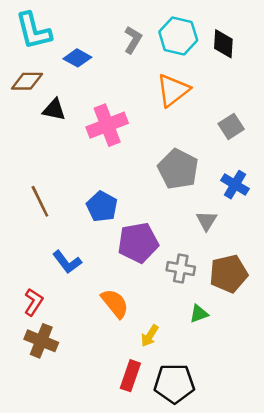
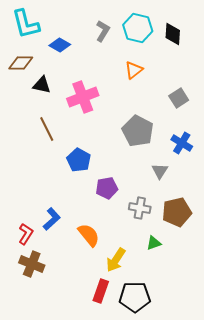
orange triangle: (173, 90) -> (134, 70), size x0.7
brown line: (40, 201) -> (47, 129), moved
purple pentagon: (138, 243) -> (107, 188), size x0.7
blue L-shape: (67, 262) -> (52, 219), moved, turned -95
yellow arrow: (150, 336) -> (116, 260), size x1.4

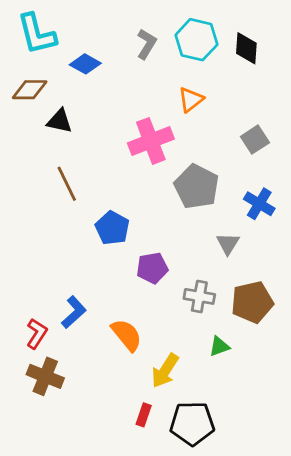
pink cross: (83, 97) -> (151, 141), moved
red rectangle: (101, 291) -> (144, 415), size x0.7

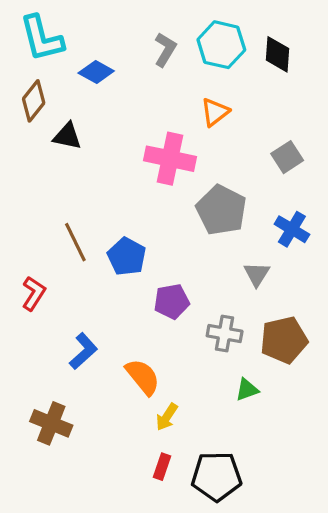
brown diamond: (30, 90) -> (34, 101), turned -52
pink cross: (151, 141) -> (170, 159), turned 33
brown line: (67, 184) -> (75, 242), moved
red L-shape: (37, 334) -> (34, 293), moved
yellow arrow: (165, 371) -> (167, 417), moved, size x0.7

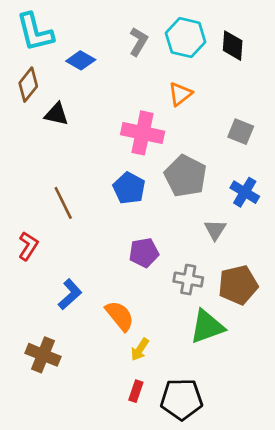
gray square: (287, 157) -> (241, 132), turned -35
blue pentagon: (127, 256) -> (129, 188), moved
green triangle: (247, 390) -> (207, 327), size x1.8

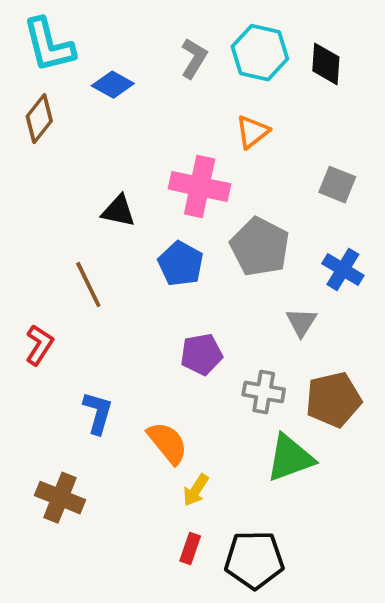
black triangle: (56, 114) -> (118, 211), moved
blue L-shape: (70, 294) -> (98, 413), turned -32

